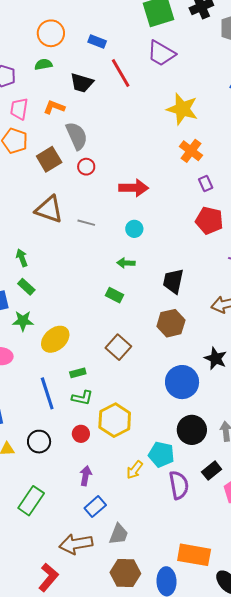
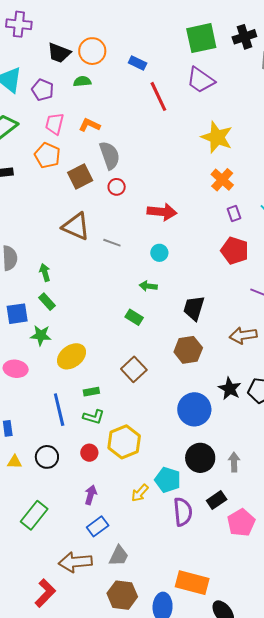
black trapezoid: (82, 83) -> (59, 53), moved

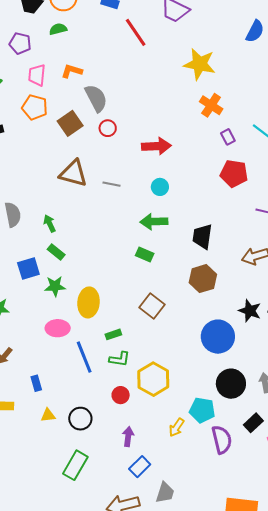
green arrow: (148, 286) -> (154, 222), size x1.5
yellow ellipse: (72, 356) -> (89, 302), turned -40
pink ellipse: (16, 369) -> (58, 328), moved
black circle: (47, 457) -> (80, 419), moved

